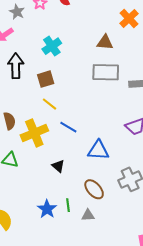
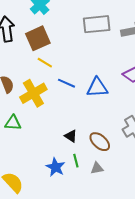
brown square: (46, 79) -> (38, 38), size x1.4
blue triangle: (98, 150) -> (97, 88), moved
black triangle: (58, 166) -> (71, 136), moved

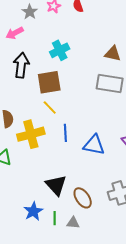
blue line: (66, 83) -> (65, 133), turned 48
black triangle: (71, 136) -> (56, 185), size x1.6
green line: (76, 161) -> (55, 218), moved

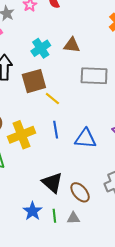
brown triangle: (113, 54) -> (72, 45), moved
yellow line: (50, 108) -> (52, 99), moved

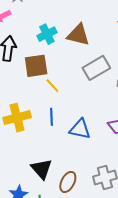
brown triangle: (72, 45) -> (78, 35), size x1.4
gray rectangle: (94, 76) -> (96, 68), turned -40
brown ellipse: (80, 192) -> (68, 182), turned 60

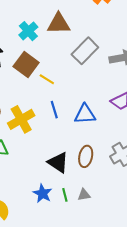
brown square: (36, 66) -> (26, 64), turned -30
brown ellipse: (68, 182) -> (86, 156), moved

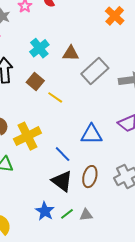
brown triangle: (59, 24) -> (71, 53), moved, size x0.7
brown square: (26, 64) -> (35, 81), size x0.7
blue line: (54, 110) -> (63, 154), moved, turned -30
green line: (65, 195) -> (67, 214), turned 64

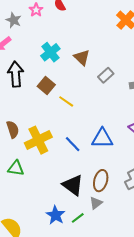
brown triangle: (71, 53) -> (82, 57), turned 42
gray rectangle: (95, 71) -> (106, 75), size x0.6
blue line: (63, 154) -> (73, 144), moved
gray triangle: (86, 215) -> (96, 203), moved, turned -32

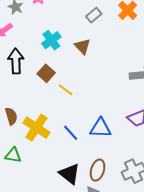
gray rectangle: (106, 75) -> (94, 15), moved
yellow cross: (38, 140) -> (36, 128), turned -32

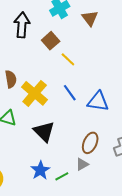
blue line: (71, 133) -> (70, 93), moved
black triangle: (70, 174) -> (44, 131), moved

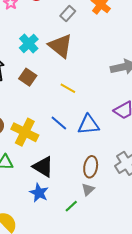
brown triangle: (90, 18) -> (60, 46), size x1.5
yellow line: (68, 59) -> (68, 88), moved
blue star: (40, 170) -> (39, 193), moved

